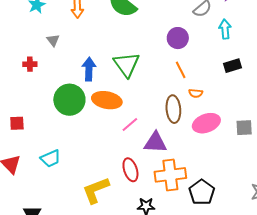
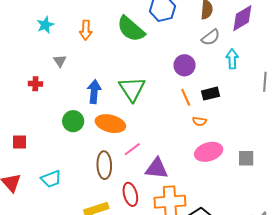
black rectangle: (233, 66) -> (211, 94), moved
green circle: (69, 100) -> (73, 121), size x0.7
brown ellipse: (173, 109) -> (104, 165), moved

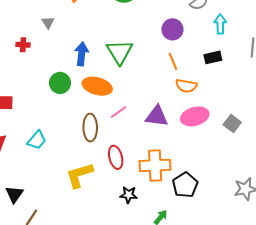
black rectangle: (211, 94) -> (213, 57), moved
orange semicircle: (199, 121) -> (186, 86), size x1.5
gray square: (246, 158) -> (232, 124), turned 36
purple triangle: (157, 168) -> (157, 116), moved
cyan trapezoid: (51, 179) -> (37, 140), turned -30

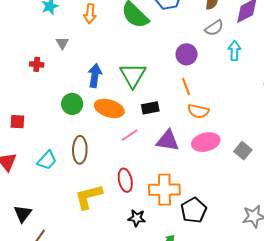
black rectangle: (213, 57) -> (150, 108), moved
brown ellipse: (90, 128) -> (80, 150), moved

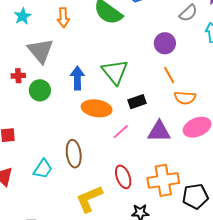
gray triangle: (62, 43) -> (40, 51), size x2.0
green circle: (72, 104) -> (40, 90), moved
black pentagon: (194, 210) -> (195, 196), turned 30

